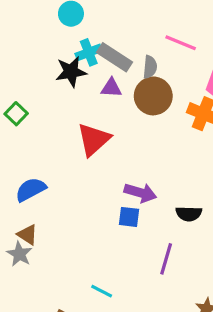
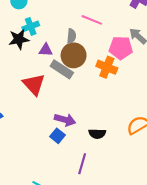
gray rectangle: (115, 57) -> (62, 69), moved
red triangle: (94, 140) -> (34, 84), turned -30
blue square: (129, 217) -> (57, 136), turned 32

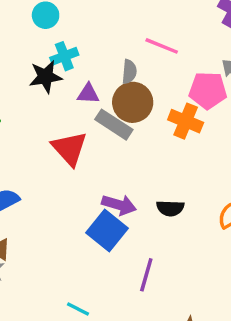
black semicircle: (97, 134) -> (170, 208), moved
blue square: (57, 136) -> (107, 230), size x1.6

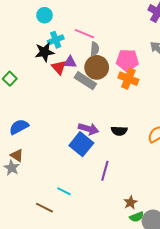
pink line: (162, 46) -> (84, 34), moved
pink pentagon: (208, 90) -> (127, 60), moved
red triangle: (69, 148) -> (59, 67), moved, size x0.7

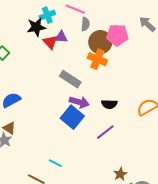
brown circle: (97, 67) -> (100, 42), moved
orange cross: (128, 79) -> (97, 59), moved
gray rectangle: (85, 81) -> (70, 79), moved
purple line: (105, 171) -> (105, 132), moved, turned 36

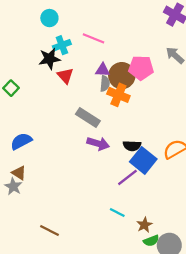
gray semicircle: (85, 24) -> (105, 84), moved
purple triangle: (61, 37) -> (103, 70), moved
blue square: (72, 117) -> (143, 160), moved
cyan line: (55, 163) -> (117, 212), moved

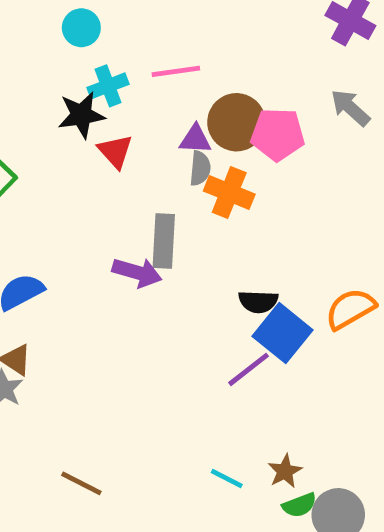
pink line: (94, 38) -> (176, 71), turned -30
brown circle: (122, 76) -> (236, 122), moved
gray rectangle: (88, 117) -> (164, 241), turned 60
purple arrow: (98, 143) -> (137, 272), moved
cyan line: (117, 212) -> (227, 478), moved

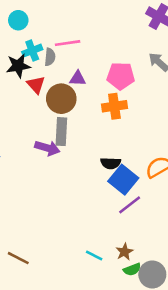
brown circle: (236, 122) -> (61, 99), moved
gray semicircle: (200, 168) -> (50, 57), moved
orange cross: (229, 193) -> (114, 106), moved, turned -30
purple line: (249, 369) -> (130, 205), moved

